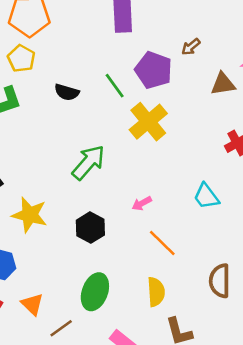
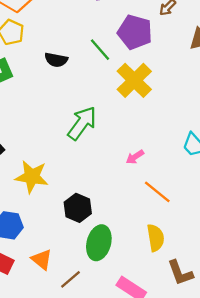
black hexagon: (90, 228) -> (78, 208), moved

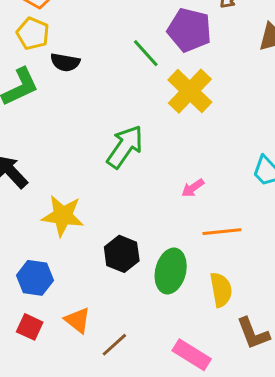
black semicircle: (56, 60) -> (65, 62), moved
orange line: (157, 192) -> (222, 232), turned -44
green ellipse: (99, 243) -> (171, 271), moved

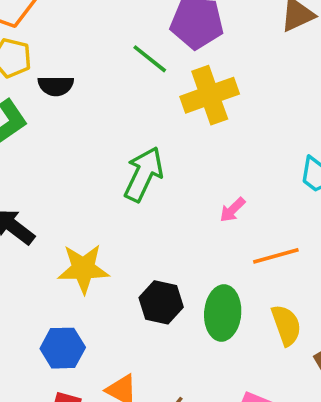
yellow cross: (190, 91) -> (210, 95), turned 36

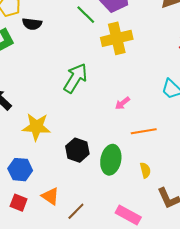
yellow semicircle: (286, 325) -> (145, 170), size x0.7

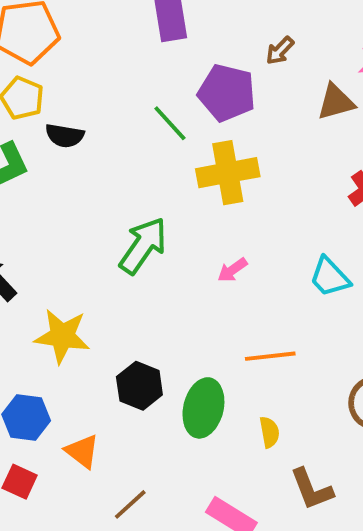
pink arrow: (122, 103) -> (232, 270), moved
orange triangle: (50, 196) -> (82, 451), moved

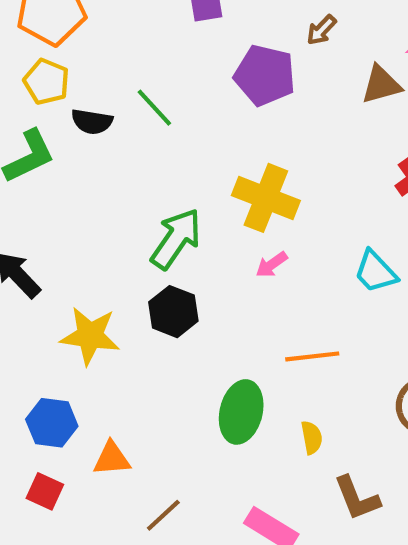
green line: (170, 123) -> (154, 108), moved
yellow cross: (228, 173) -> (266, 198), moved, turned 32
black hexagon: (139, 386) -> (173, 312), moved
orange triangle: (82, 451) -> (112, 459), turned -42

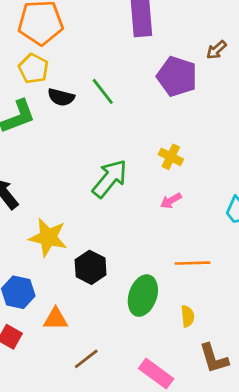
yellow cross: (266, 198) -> (171, 157), size x0.6
black hexagon: (173, 312) -> (91, 267), moved

